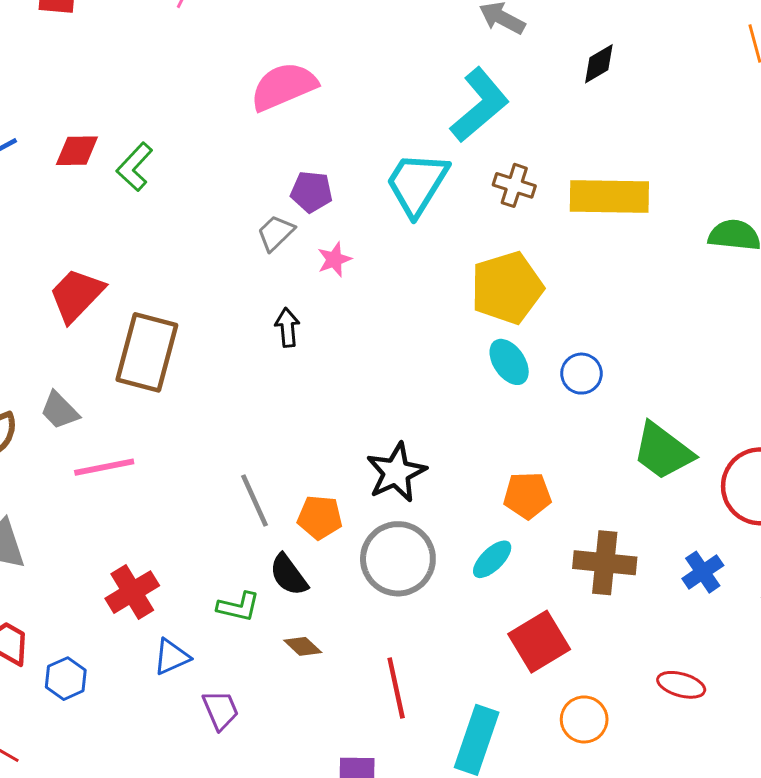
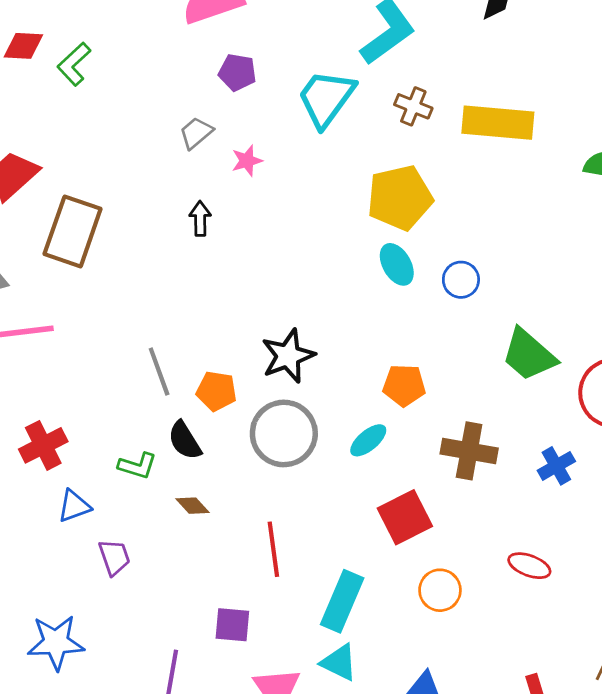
purple pentagon: (311, 192) -> (237, 72), moved

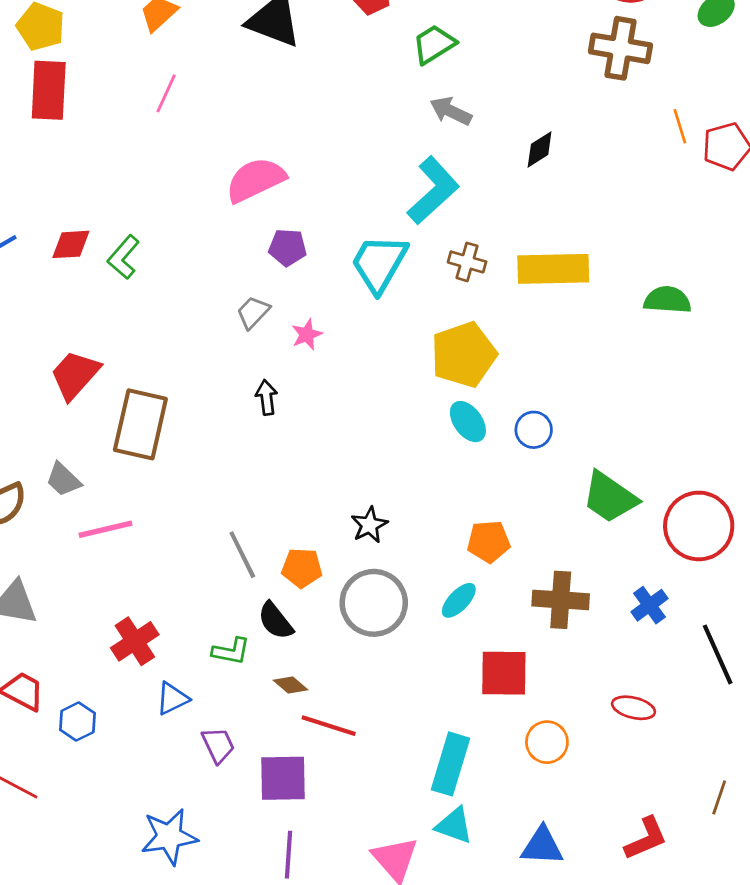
black star: (288, 356) -> (369, 525), size x0.7
red square: (405, 517) -> (504, 673), turned 34
red line: (273, 549) -> (329, 726), moved, turned -58
purple square: (232, 625) -> (283, 778), moved, size x1.4

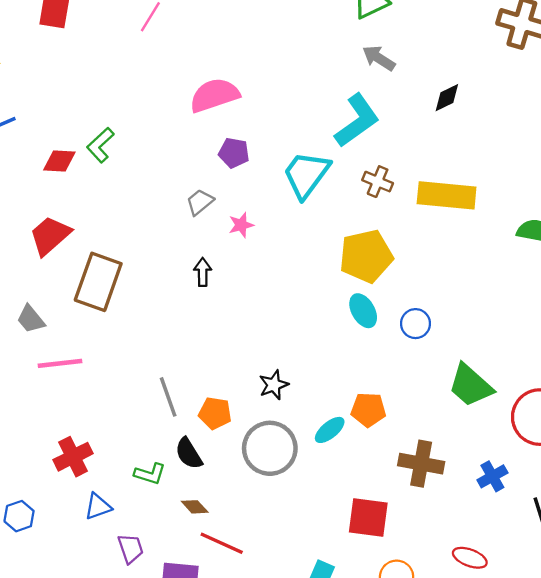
red diamond: (71, 244) -> (59, 161), moved
cyan ellipse: (459, 600) -> (330, 430), moved

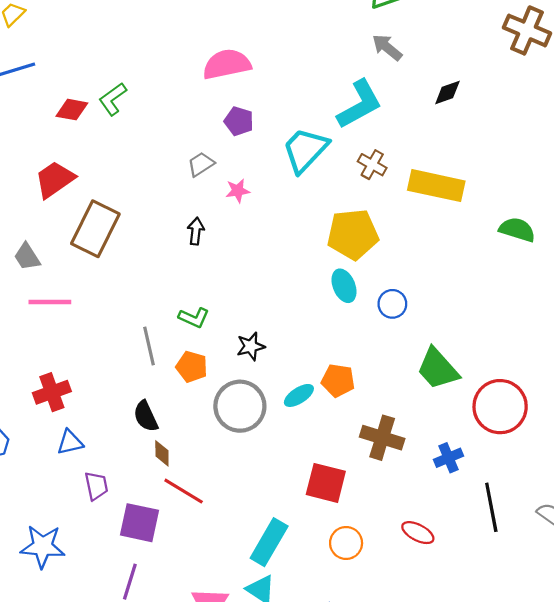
black semicircle: (189, 453) -> (146, 416), moved
green L-shape: (150, 474) -> (194, 318), moved
brown diamond: (195, 507) -> (162, 453), turned 35

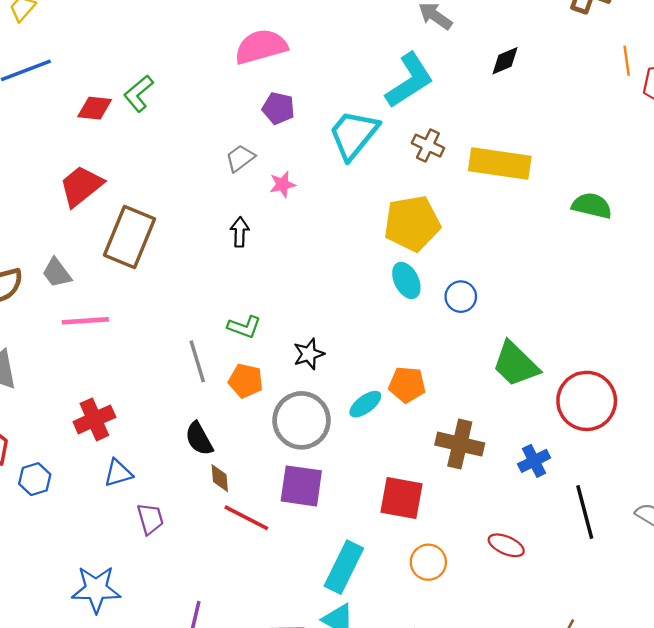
purple square: (139, 523) -> (301, 486), moved

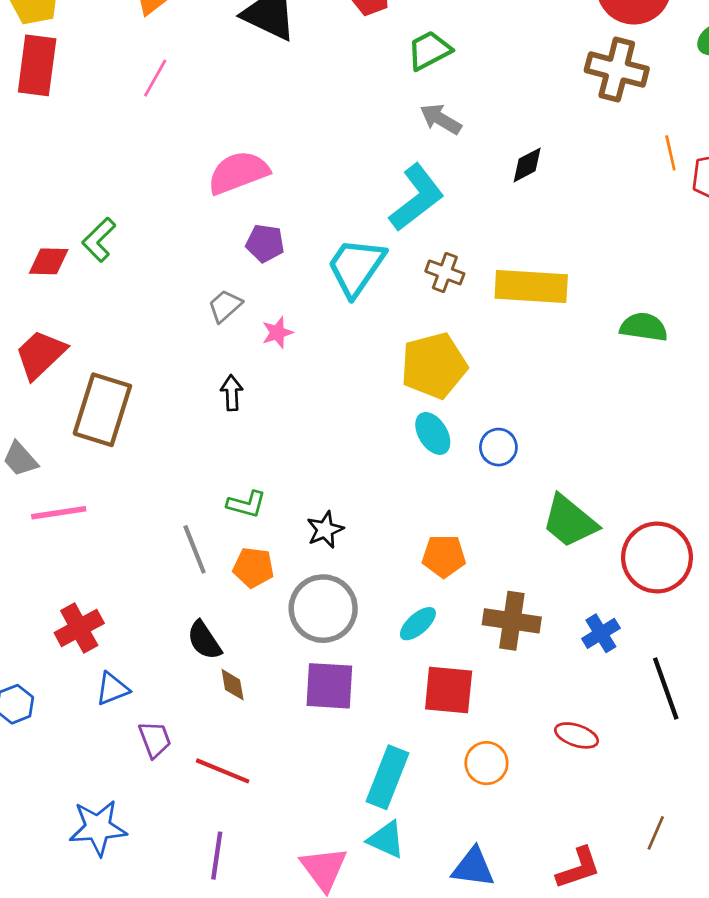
cyan ellipse: (365, 404) -> (418, 624), moved
red line: (246, 518) -> (223, 771), moved

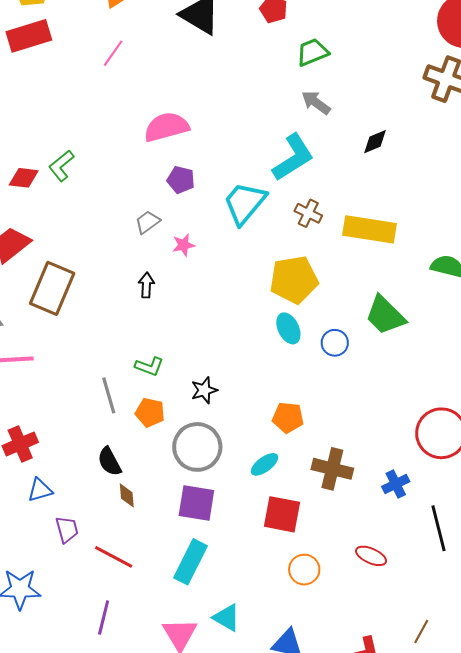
red rectangle: (37, 65) -> (29, 36), turned 60
green trapezoid: (570, 521) -> (385, 315), moved
cyan rectangle: (388, 777) -> (190, 562), moved

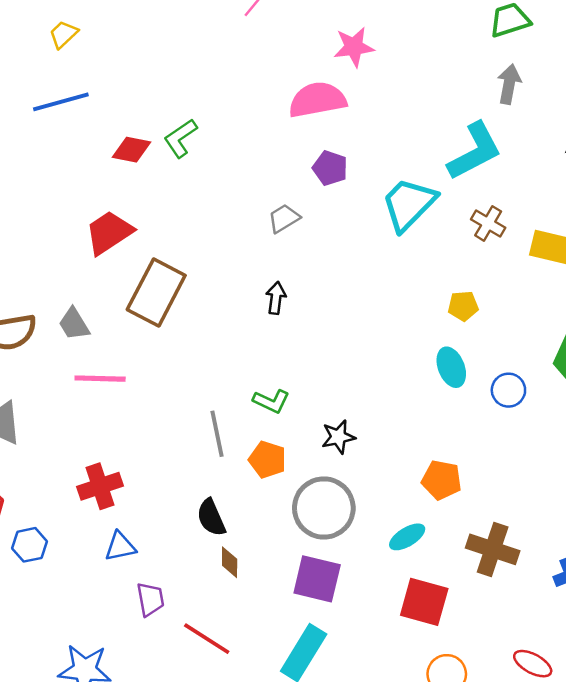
gray arrow: (316, 103) -> (509, 84), turned 60
pink star: (184, 245) -> (354, 47), moved, size x1.4
yellow pentagon: (294, 280) -> (463, 306), size x0.5

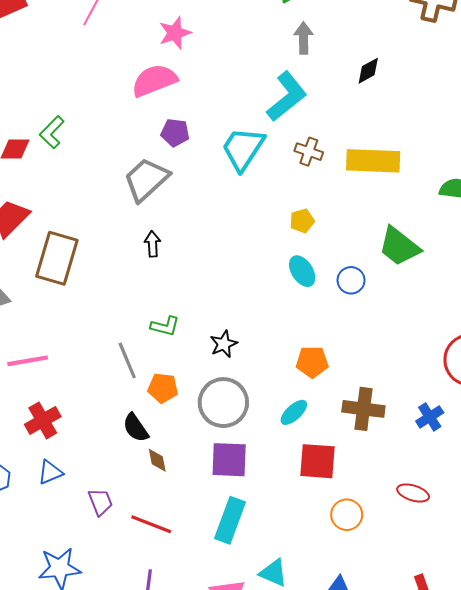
gray trapezoid: (284, 218) -> (146, 180), size x1.8
pink line: (100, 379) -> (28, 361), moved
orange pentagon: (267, 460) -> (163, 388), moved
blue triangle: (120, 547) -> (50, 472), moved

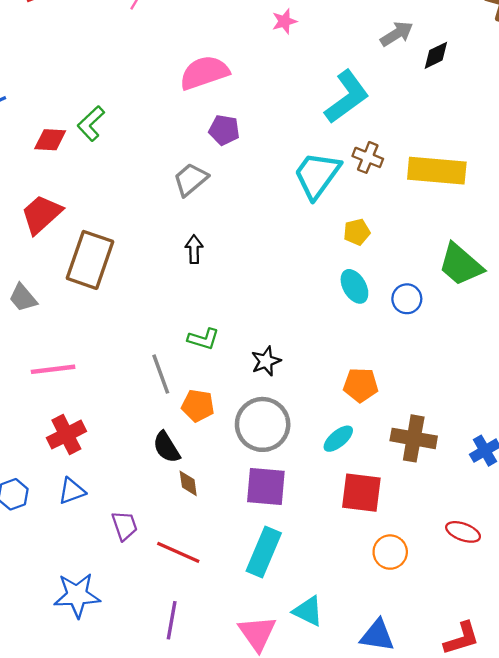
pink star: (175, 33) -> (284, 21), moved, size x0.7
gray arrow: (304, 38) -> (397, 34), moved, turned 56
black diamond: (368, 71) -> (436, 55), moved
cyan trapezoid: (243, 149) -> (317, 175), moved
gray trapezoid: (146, 180) -> (191, 179), size x0.7

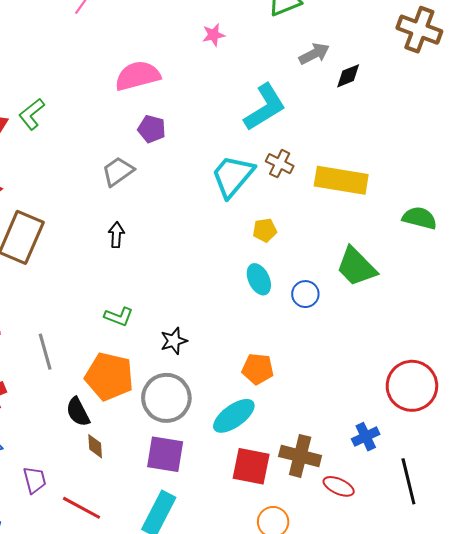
gray line: (161, 374) -> (45, 352), moved
orange pentagon: (198, 406) -> (109, 376), size x1.6
brown cross: (414, 438) -> (300, 456), moved
cyan ellipse: (338, 439) -> (234, 416), size x1.5
red ellipse: (463, 532) -> (339, 486), moved

